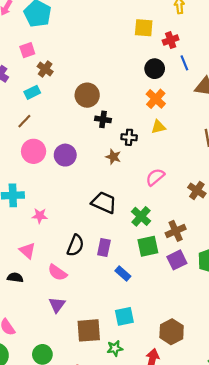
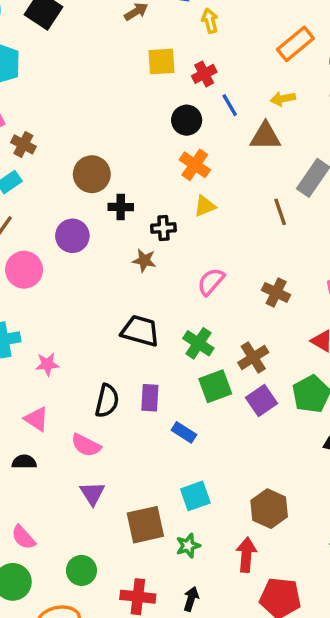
purple circle: (65, 155) -> (72, 236), moved

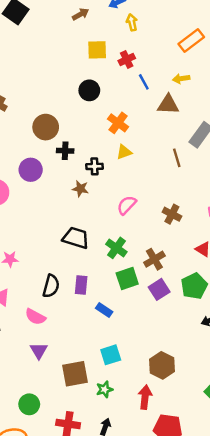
black circle: (187, 120) -> (89, 90), moved

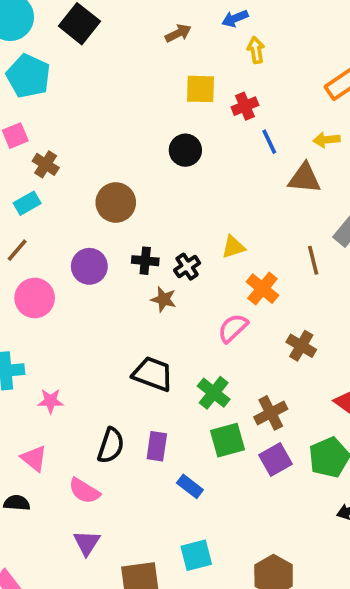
orange cross: (118, 123) -> (262, 289), moved
black cross: (65, 151) -> (145, 261), moved
black cross: (95, 166) -> (187, 267), turned -35

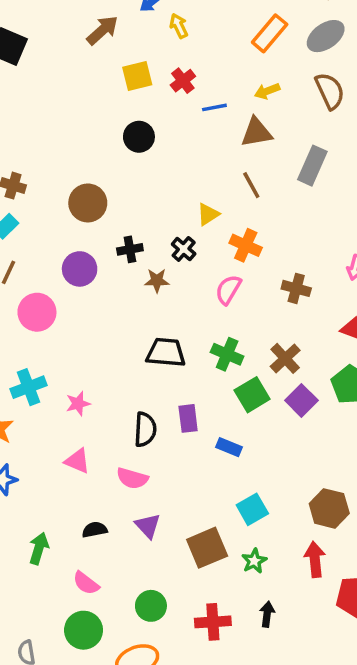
brown arrow: (178, 33) -> (102, 30), size x1.4
blue line: (269, 142) -> (214, 107), turned -60
brown line: (313, 260) -> (251, 185), moved
black cross: (187, 267) -> (184, 249), moved
black semicircle: (17, 503) -> (95, 530), moved

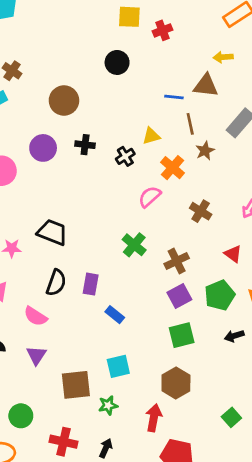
blue line: (214, 107) -> (174, 97), moved
brown star: (157, 281) -> (205, 151), moved, turned 30
black trapezoid: (166, 352) -> (52, 232), moved
green square: (252, 395) -> (182, 335), moved

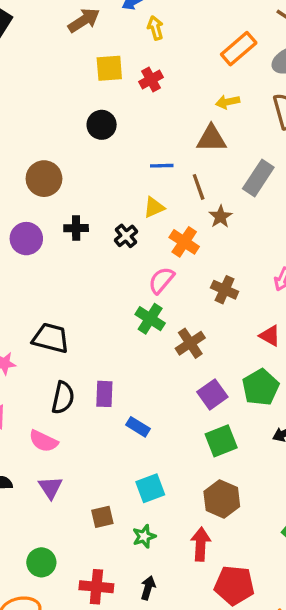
blue line: (174, 97) -> (162, 166), moved
green cross: (134, 245) -> (150, 319), moved
brown cross: (177, 261) -> (190, 343), moved
brown square: (76, 385) -> (102, 517), size x0.6

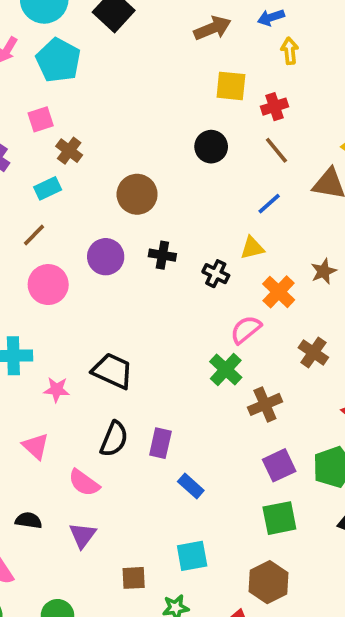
blue line: (162, 166) -> (269, 204), turned -50
brown line: (199, 187) -> (276, 150), moved, turned -30
black cross: (126, 236) -> (216, 274), turned -35

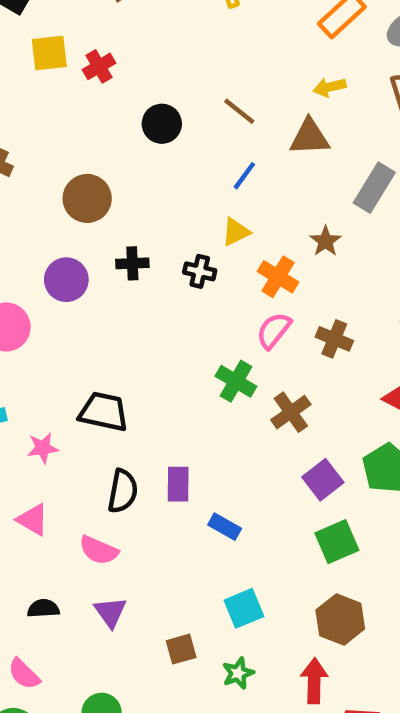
yellow square: (231, 86) -> (49, 53), moved
red cross: (274, 107) -> (99, 66), moved
pink semicircle: (246, 330) -> (274, 330), moved

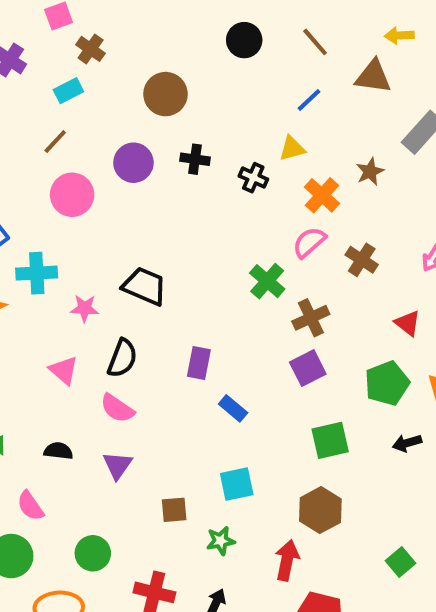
purple square: (323, 480) -> (308, 368), moved
black semicircle: (123, 491) -> (122, 358), moved

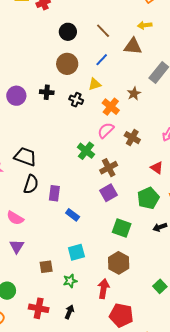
brown circle: (165, 94) -> (67, 64), moved
black semicircle: (122, 358) -> (31, 184), moved
green square: (330, 440) -> (122, 228), turned 36

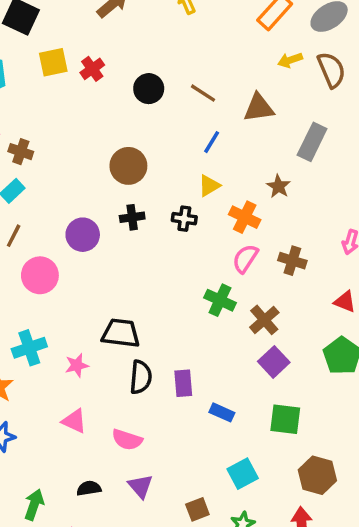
yellow arrow: (145, 25) -> (290, 60), moved
black circle: (68, 32) -> (149, 89), moved
brown circle: (67, 64) -> (128, 166), moved
green square: (122, 228) -> (285, 419), moved

